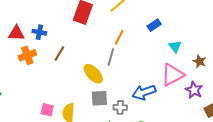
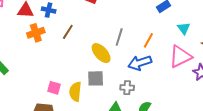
orange line: (119, 37) -> (148, 40), moved
blue arrow: (144, 92) -> (140, 63), moved
gray square: (99, 98) -> (96, 78), moved

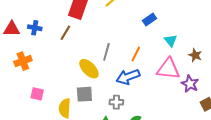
brown line: (68, 32) -> (65, 33), moved
orange cross: (36, 33) -> (23, 61), moved
pink triangle: (180, 56) -> (168, 69), turned 35
pink square: (54, 88) -> (37, 94), moved

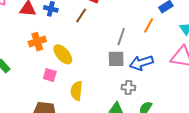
orange line: (136, 54) -> (149, 25), moved
yellow ellipse: (89, 69) -> (63, 54), moved
gray square: (84, 94) -> (116, 59), moved

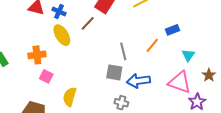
gray line: (121, 37) -> (123, 51), turned -42
orange cross: (37, 42) -> (37, 55), moved
yellow ellipse: (63, 54) -> (62, 35), moved

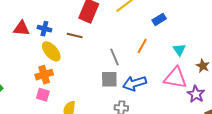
brown line: (88, 23) -> (75, 36), turned 70
blue rectangle: (173, 30) -> (159, 19), moved
orange cross: (37, 55) -> (44, 75), moved

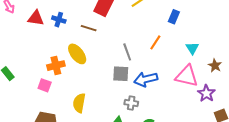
blue rectangle: (159, 19) -> (174, 17), turned -40
yellow ellipse: (51, 51) -> (77, 54), moved
pink square: (43, 95) -> (45, 85), moved

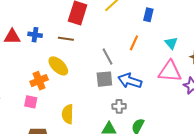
blue arrow: (146, 79) -> (130, 81), turned 40

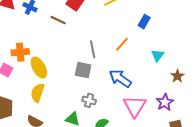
yellow ellipse: (58, 66) -> (39, 68), moved
pink triangle: (170, 71) -> (135, 106), moved, turned 40
blue arrow: (130, 81) -> (120, 78), moved

